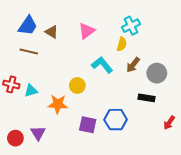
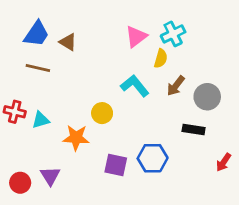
pink triangle: (87, 31) -> (136, 37), moved

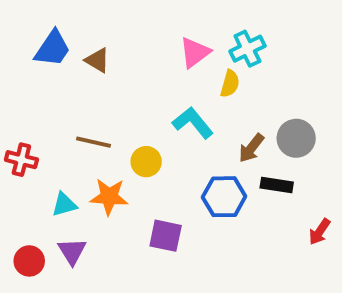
brown line: (38, 68) -> (94, 142), moved
brown arrow: (176, 86) -> (251, 148), moved
cyan triangle: (41, 120) -> (64, 204), moved
blue hexagon: (153, 158) -> (224, 197), moved

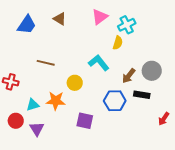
pink triangle: (195, 53) -> (100, 17), moved
brown triangle: (97, 60) -> (60, 19), moved
brown line: (94, 142) -> (46, 63), moved
red circle: (29, 261) -> (16, 121), moved

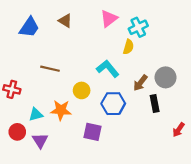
black rectangle: (142, 95) -> (155, 104), turned 70
blue hexagon: (115, 101) -> (113, 104), moved

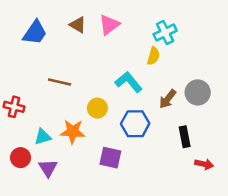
pink triangle: (109, 19) -> (109, 25), moved
black rectangle: (155, 104) -> (185, 137), moved
red arrow: (179, 130) -> (204, 164), moved, turned -112

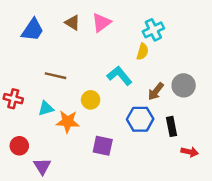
blue hexagon: (135, 124) -> (140, 119), moved
cyan triangle: (43, 137) -> (46, 108), moved
purple triangle: (48, 168) -> (42, 166), moved

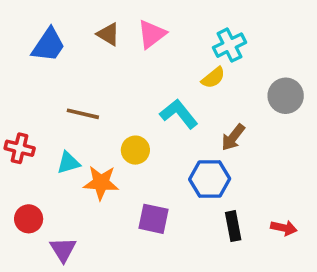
yellow semicircle: (143, 52) -> (213, 78), turned 35
gray circle: (184, 85) -> (286, 96), moved
black rectangle: (172, 126) -> (233, 226), moved

